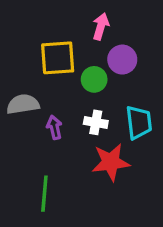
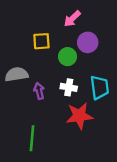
pink arrow: (101, 26) -> (72, 19), turned -150
yellow square: (58, 58) -> (41, 41), size x0.7

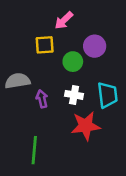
pink arrow: (72, 19) -> (64, 20), moved

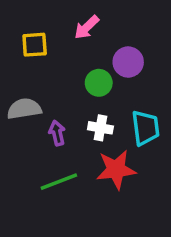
yellow square: (45, 45) -> (35, 45), moved
green line: (34, 150) -> (59, 182), moved, turned 64

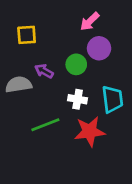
pink arrow: (87, 27) -> (90, 21), moved
purple arrow: (57, 133) -> (44, 71), moved, turned -48
green line: (59, 182) -> (45, 125), moved

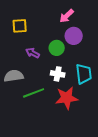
gray semicircle: (19, 84) -> (14, 76), moved

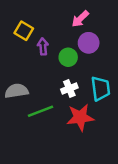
yellow square: (20, 26) -> (24, 31), turned 35
purple arrow: (33, 53) -> (43, 46), moved, turned 56
white cross: (58, 74) -> (69, 88), turned -32

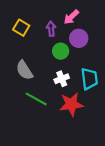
purple arrow: (43, 46) -> (51, 29), moved
gray semicircle: (16, 91) -> (24, 70), moved, turned -114
green line: (41, 111) -> (36, 99), turned 50

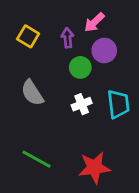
green line: (36, 99) -> (37, 159), moved
red star: (71, 104) -> (94, 168), moved

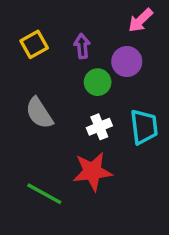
pink arrow: (94, 22) -> (141, 20), moved
yellow square: (28, 36) -> (34, 44), turned 30
red star: (94, 168) -> (92, 171), moved

